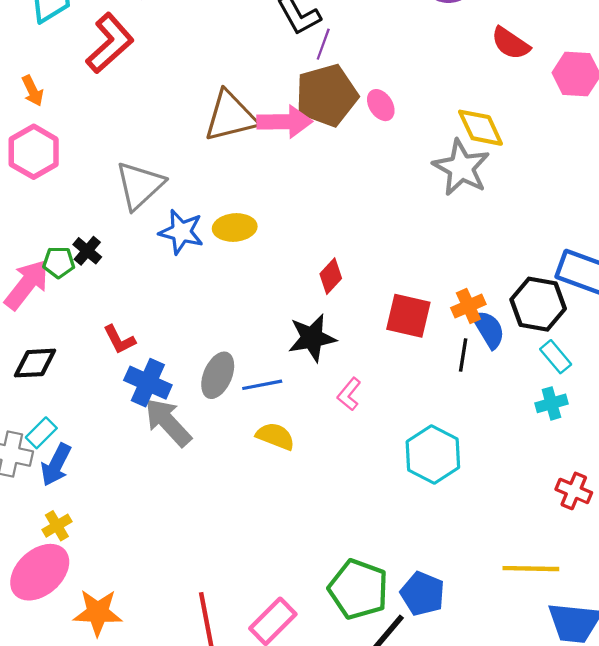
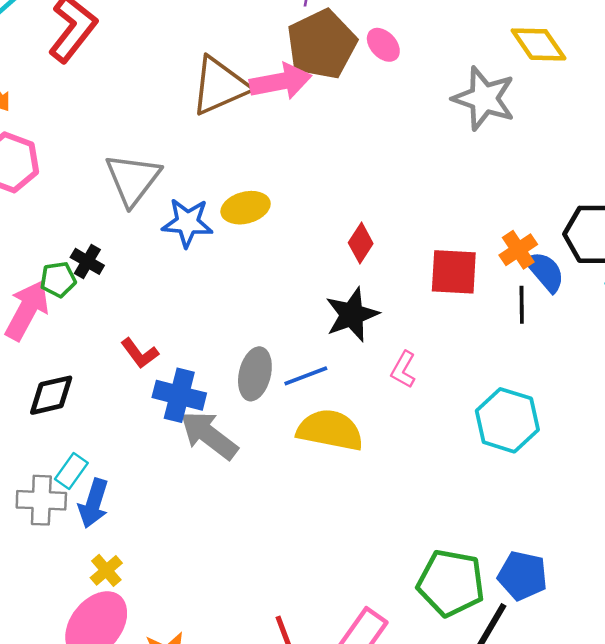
yellow diamond: (481, 128) -> (539, 44), moved
yellow semicircle: (275, 436) -> (330, 430), size x1.5

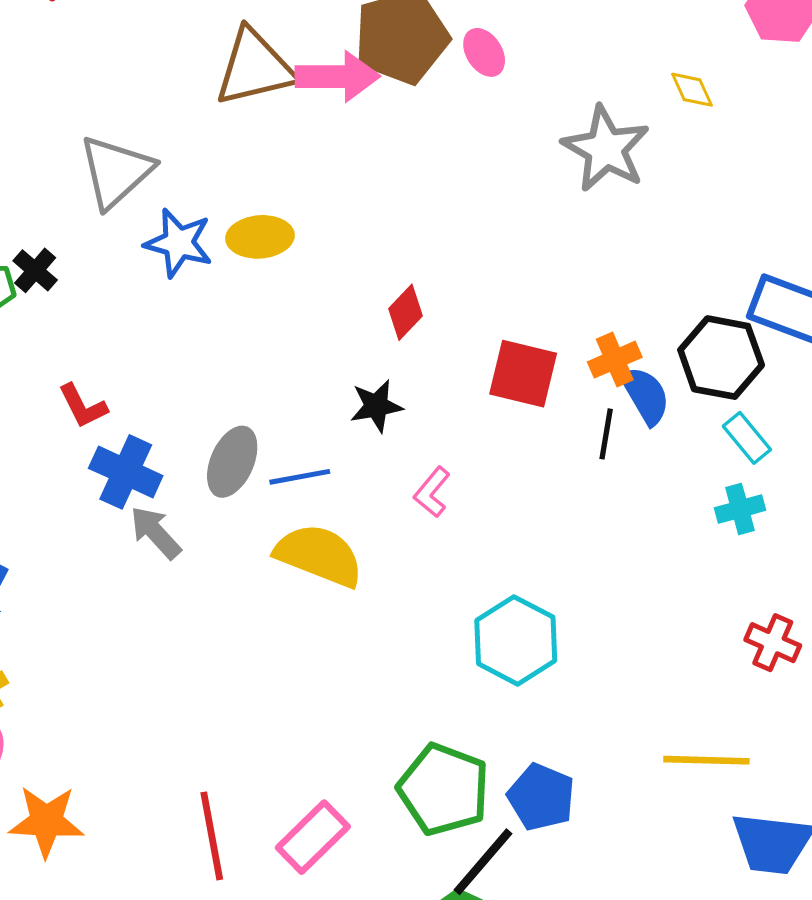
yellow diamond: (539, 44) -> (692, 90), size x0.6
black star: (352, 315) -> (376, 406), size x0.7
cyan hexagon: (507, 420) -> (516, 640), moved
gray arrow: (209, 435) -> (156, 532), size x0.7

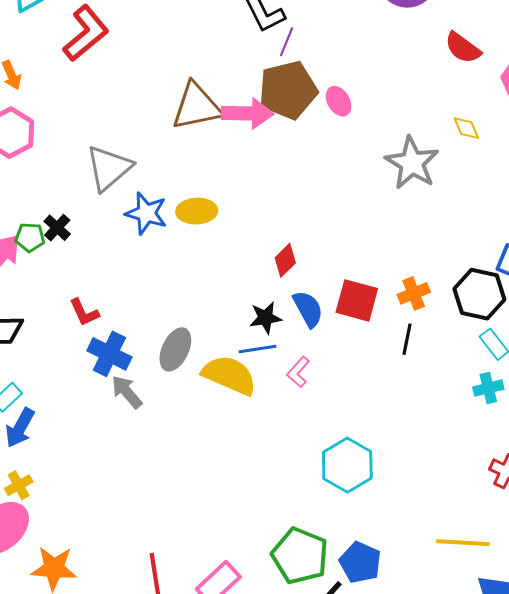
blue semicircle: (645, 395) -> (308, 309), moved
blue line: (300, 477) -> (258, 349), moved
yellow semicircle: (319, 555) -> (229, 375), moved

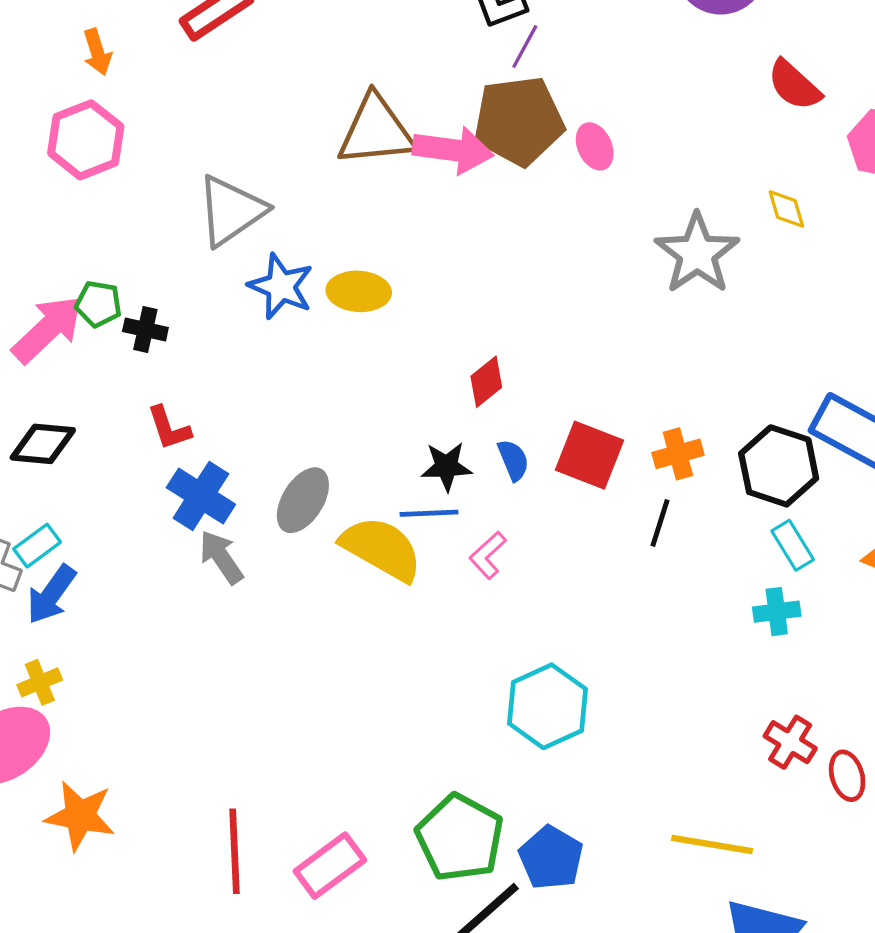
black cross: (57, 228) -> (145, 329), moved, turned -36
blue semicircle: (308, 309) -> (513, 460), size x0.7

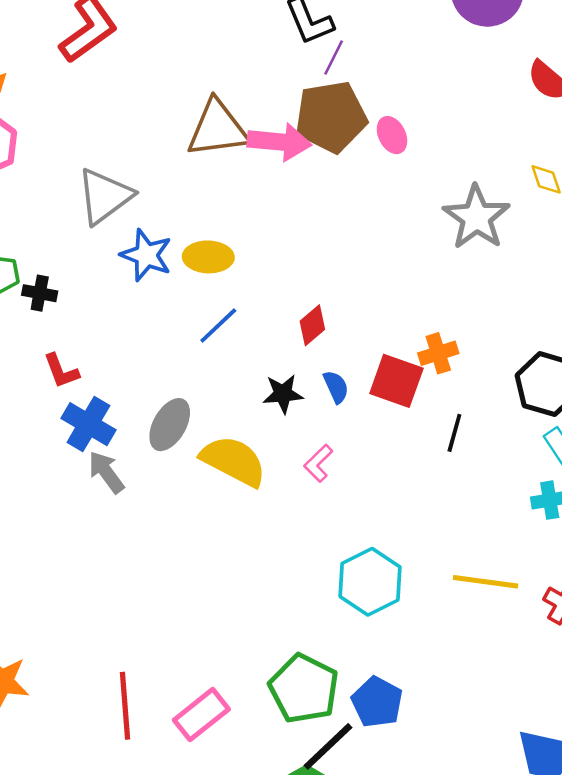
orange cross: (678, 454) -> (438, 353), moved
blue line: (429, 513) -> (218, 326), moved, turned -39
yellow line: (712, 845) -> (486, 582), moved

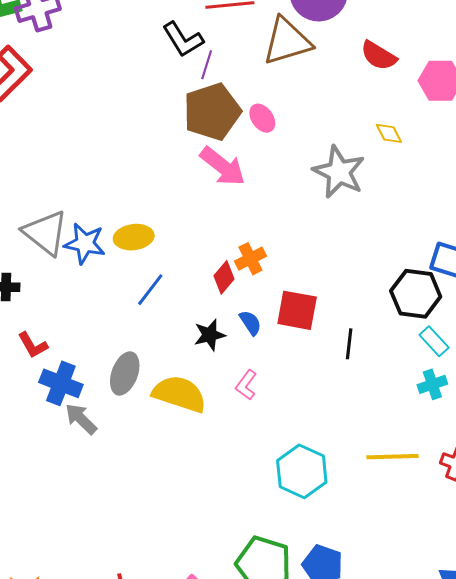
brown triangle: (218, 129) -> (287, 41), moved
pink arrow: (279, 142) -> (223, 166), moved, turned 42
gray triangle: (104, 196) -> (45, 233), moved, turned -36
orange cross: (438, 353) -> (250, 259), moved

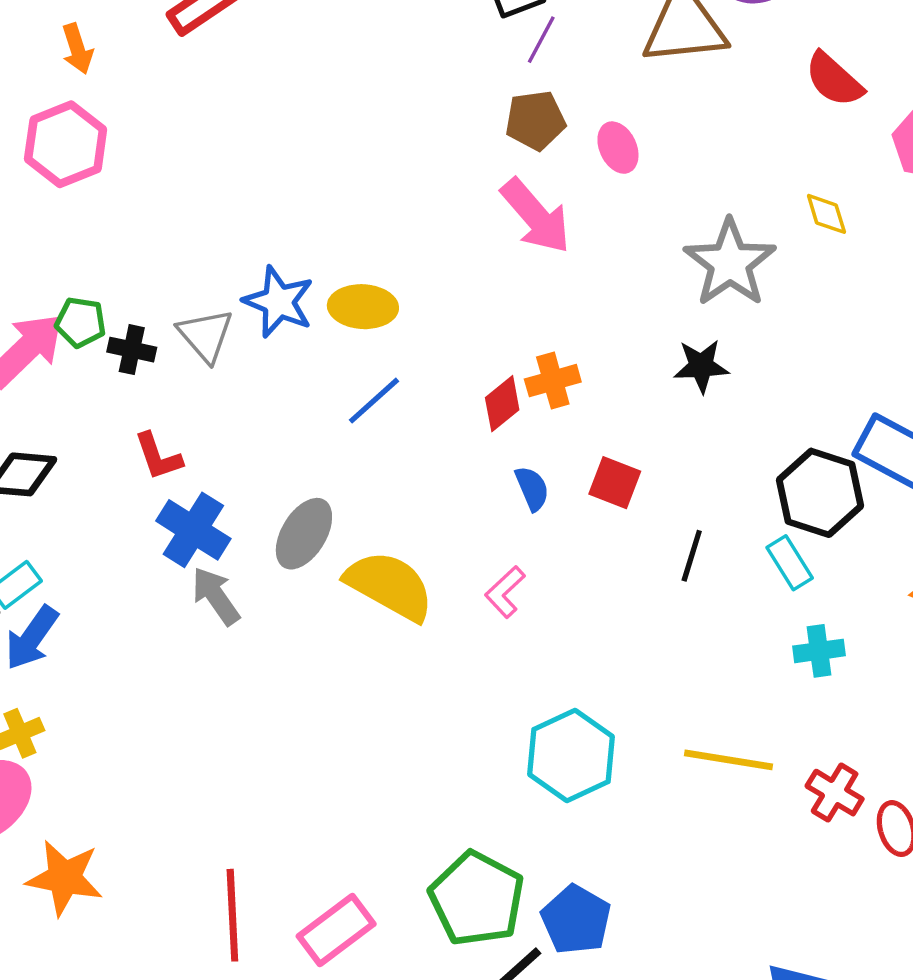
brown pentagon: (212, 112) -> (535, 120), size x0.6
gray triangle: (45, 233) -> (205, 335), moved, size x0.7
red square: (297, 310) -> (615, 483), size x0.7
black star: (210, 335) -> (701, 366), moved
cyan rectangle: (434, 341) -> (790, 563), moved

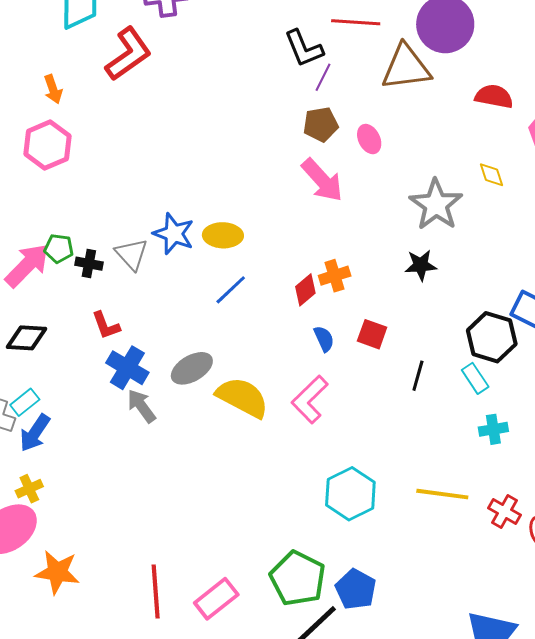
red semicircle: (834, 80) -> (494, 96), turned 150
gray ellipse: (304, 534) -> (192, 368), turned 30
pink L-shape: (505, 592) -> (310, 399), size x1.6

